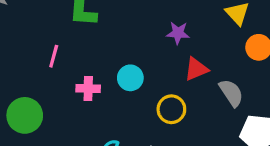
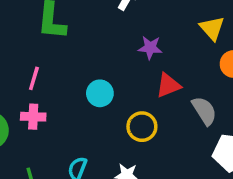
pink line: (54, 56) -> (34, 78), moved
pink cross: (88, 88) -> (33, 117), moved

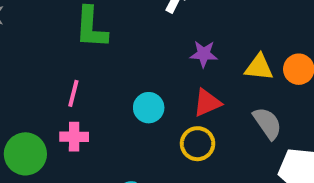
yellow triangle: (212, 28) -> (259, 67), moved, turned -40
red triangle: (168, 85) -> (207, 103), moved

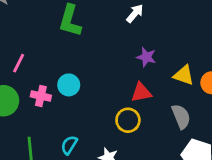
pink line: (73, 93) -> (19, 63), moved
cyan circle: (149, 108) -> (69, 85), moved

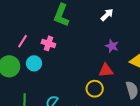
cyan circle: (69, 85) -> (34, 63), moved
pink cross: (41, 96) -> (48, 43), moved

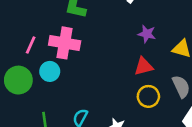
pink cross: (48, 43) -> (65, 43), size x1.6
yellow circle: (95, 89) -> (148, 96), moved

